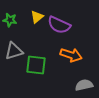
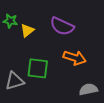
yellow triangle: (37, 17) -> (27, 30), moved
gray triangle: (14, 51) -> (15, 81), moved

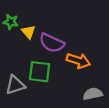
purple semicircle: (62, 26) -> (52, 43), moved
yellow triangle: (27, 30) -> (28, 32), turned -32

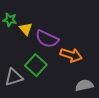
green square: (40, 72) -> (36, 65), turned 35

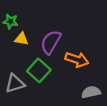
yellow triangle: (26, 29) -> (21, 39), moved, turned -40
purple semicircle: (47, 39) -> (51, 42), turned 95

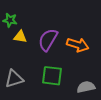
orange arrow: (77, 60) -> (78, 45), moved
green square: (39, 70) -> (52, 76), moved, turned -35

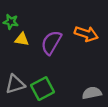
orange arrow: (78, 45) -> (86, 34), moved
green square: (52, 76) -> (43, 89), moved, turned -35

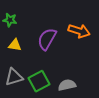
yellow triangle: (22, 39) -> (15, 45), moved
gray semicircle: (92, 93) -> (67, 85), moved

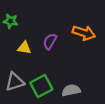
purple semicircle: (47, 39) -> (50, 41), size x0.7
yellow triangle: (15, 45) -> (24, 48), moved

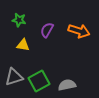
green star: (11, 21) -> (19, 20), moved
purple semicircle: (50, 41) -> (47, 30), moved

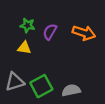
green star: (19, 20) -> (27, 25), moved

